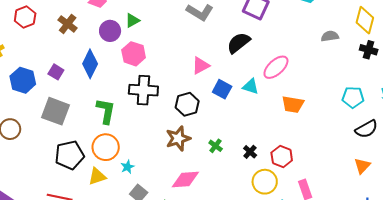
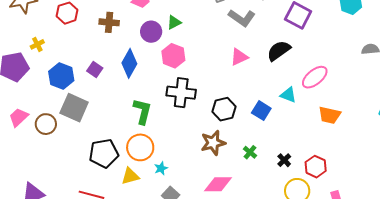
brown cross: (68, 24) -> (109, 22), turned -36
pink triangle: (201, 66) -> (239, 57), moved
blue square: (222, 89) -> (261, 111), moved
gray square: (55, 111) -> (74, 108), moved

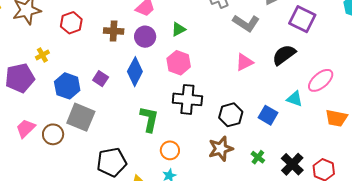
purple circle: (151, 32) -> (145, 37), moved
orange circle: (140, 147) -> (170, 150), moved, size x0.7
black cross: (284, 160) -> (292, 164), size x1.6

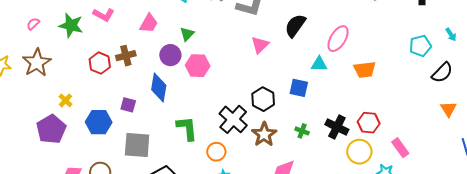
red hexagon: (71, 23) -> (100, 63), moved
purple circle: (145, 37) -> (170, 55), moved
black cross: (187, 99) -> (233, 119), moved, turned -36
gray square: (81, 117) -> (137, 145), moved

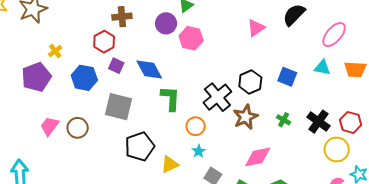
red hexagon: (100, 63) -> (104, 42), moved
cyan triangle: (319, 64) -> (322, 68), moved
blue diamond: (159, 88) -> (149, 69), moved, turned -48

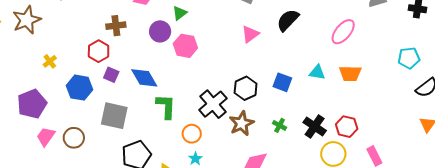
pink ellipse: (334, 35) -> (343, 32), moved
purple pentagon: (36, 77) -> (32, 104), moved

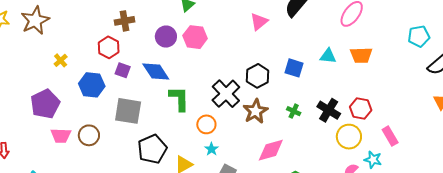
purple circle: (160, 31) -> (166, 37), moved
pink trapezoid: (46, 137) -> (61, 136), turned -120

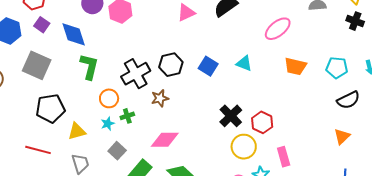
orange trapezoid: (361, 55) -> (295, 66), moved
brown star: (256, 111) -> (160, 98), size x0.7
green cross: (294, 111) -> (127, 116), moved, turned 32

